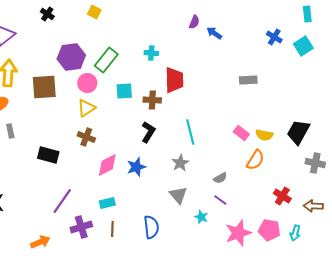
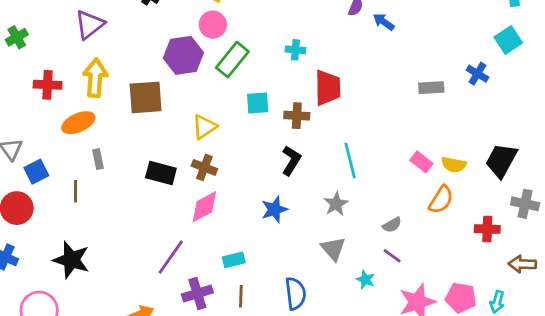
blue cross: (274, 37) -> (477, 74), moved
pink circle: (87, 83) -> (213, 25), moved
black rectangle: (48, 155) -> (161, 173), moved
pink diamond: (107, 165) -> (204, 207), moved
red cross: (282, 196) -> (487, 229), moved, turned -30

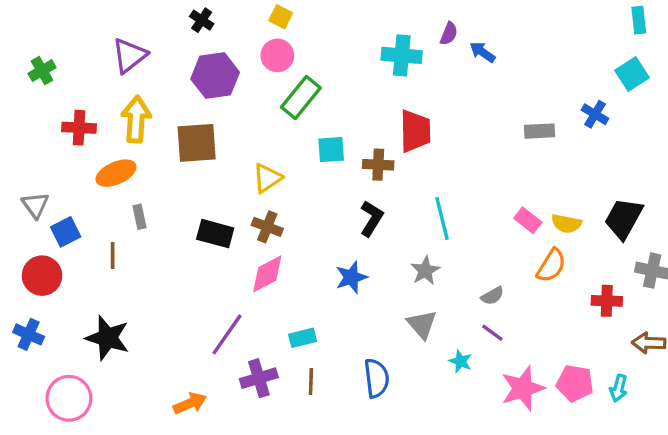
cyan cross: (295, 50) -> (402, 55), moved, size x1.6
purple hexagon: (183, 55) -> (215, 76), moved

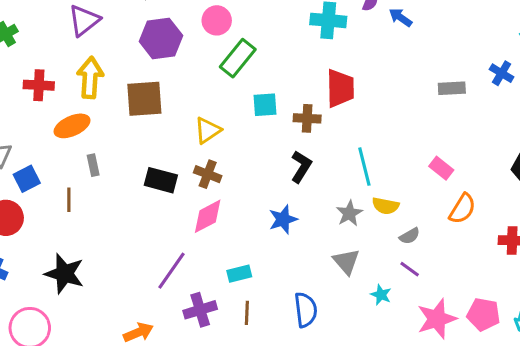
yellow semicircle: (566, 224) -> (386, 206), moved

